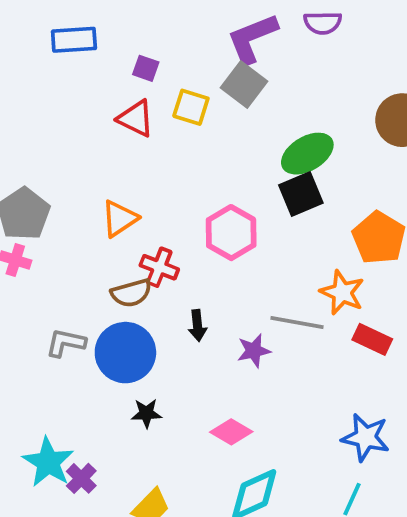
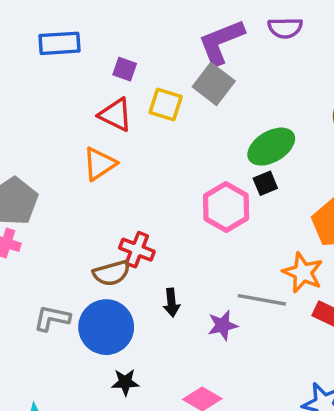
black square: (301, 194) -> (265, 183), size x0.6
orange triangle: (120, 219) -> (100, 164), moved
pink hexagon: (231, 233) -> (226, 207), moved

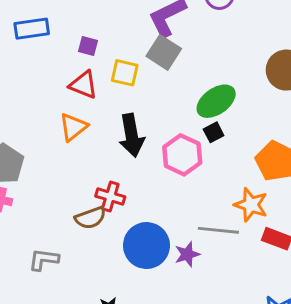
black arrow: (172, 303) -> (132, 135), moved, size x1.8
blue circle: (106, 327) -> (146, 246), moved

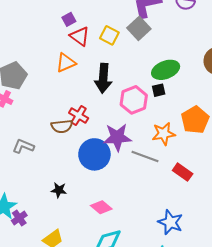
purple square: (88, 46) -> (69, 19), moved, turned 32
orange star: (251, 205) -> (164, 134), moved, turned 30
purple star: (187, 254) -> (117, 137), moved, size x1.6

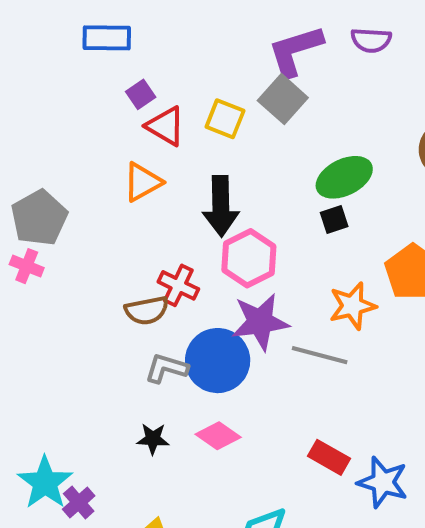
pink hexagon: (134, 100) -> (249, 258), moved
gray L-shape: (23, 146) -> (166, 368), moved
red rectangle: (183, 172) -> (329, 457), moved
pink diamond: (101, 207) -> (218, 436), moved

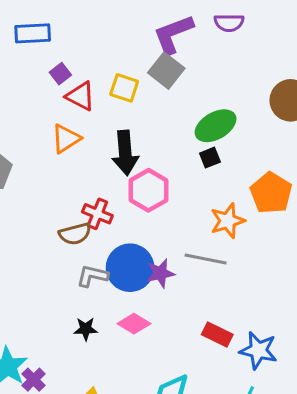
purple star: (260, 322) -> (160, 273), moved, size x0.7

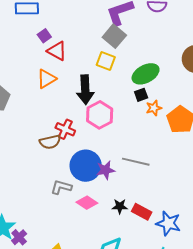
yellow square: (124, 88) -> (106, 61), moved
orange star: (228, 221) -> (154, 108), moved, size x0.7
gray L-shape: (92, 276) -> (61, 187), moved
black star: (86, 329) -> (120, 206), moved

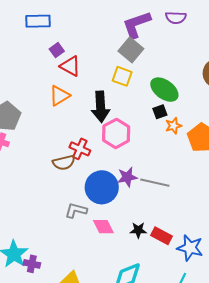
green ellipse: (146, 74) -> (164, 90), turned 64
purple star: (106, 170) -> (127, 177), moved
pink diamond: (87, 203) -> (103, 227), turned 30
purple cross: (19, 237) -> (32, 264), turned -35

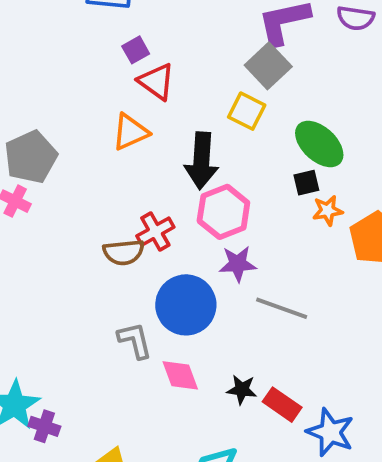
red cross: (80, 149) -> (155, 232), turned 30
purple star: (127, 177) -> (238, 264), moved
gray L-shape: (76, 210) -> (135, 340), turned 55

